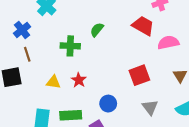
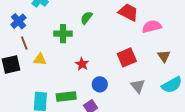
red star: (79, 80) -> (82, 64), moved
yellow triangle: (53, 82) -> (40, 59), moved

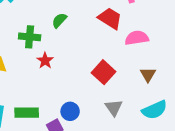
red square: (127, 57) -> (104, 72), turned -30
red star: (82, 64) -> (45, 61), moved
blue circle: (100, 84) -> (70, 111), moved

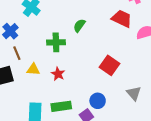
red star: (45, 61) -> (58, 74), moved
red square: (104, 72) -> (110, 65), moved

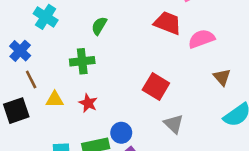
green semicircle: (79, 26) -> (99, 26), moved
gray triangle: (134, 93) -> (174, 124), moved
blue circle: (98, 101) -> (121, 133), moved

